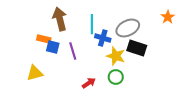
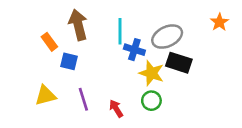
orange rectangle: (44, 39) -> (49, 42), moved, turned 40
purple line: (73, 51) -> (83, 99), moved
red arrow: (89, 83) -> (116, 108), turned -88

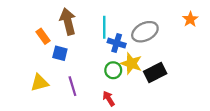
black rectangle: (179, 63) -> (155, 72), moved, turned -45
green circle: (151, 101) -> (113, 70), moved
red arrow: (116, 108) -> (109, 99), moved

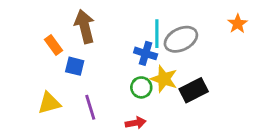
cyan line: (104, 27) -> (157, 34), moved
red arrow: (109, 99) -> (136, 123), turned 112

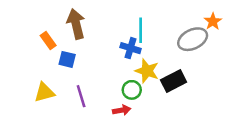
gray ellipse: (181, 39) -> (193, 39), moved
green circle: (141, 87) -> (132, 90), moved

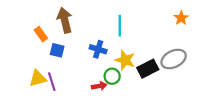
gray ellipse: (193, 39) -> (174, 59), moved
blue cross: (130, 48) -> (98, 49), moved
purple line: (81, 96) -> (52, 82), moved
red arrow: (122, 110) -> (99, 86), moved

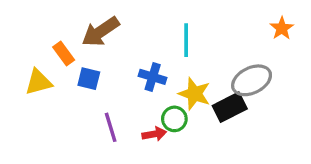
brown arrow: (65, 20) -> (101, 32), turned -110
gray ellipse: (174, 59) -> (252, 80), moved
yellow triangle: (38, 78) -> (38, 82), moved
purple line: (52, 82) -> (111, 127), moved

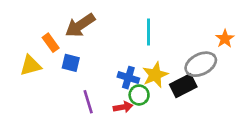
orange star: (282, 28) -> (225, 39), moved
blue cross: (153, 77) -> (128, 78), moved
yellow star: (195, 94) -> (155, 75), turned 30

